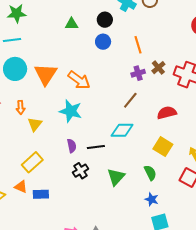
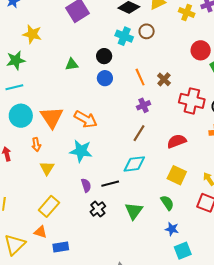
brown cross: (158, 68) -> (164, 79), moved
orange arrow: (20, 107) -> (36, 145), moved
blue rectangle: (41, 194) -> (61, 247), moved

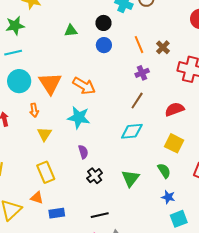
black line: (110, 184) -> (100, 215), moved
yellow rectangle: (49, 206) -> (46, 172), turned -65

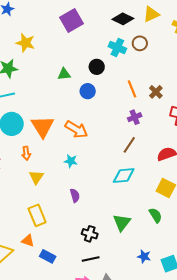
blue circle: (104, 45) -> (88, 91), moved
cyan star: (79, 117) -> (71, 161), size x0.6
black cross: (95, 176) -> (90, 234), moved, turned -35
blue star: (168, 197) -> (144, 256), moved
blue rectangle: (57, 213) -> (48, 256), turned 35

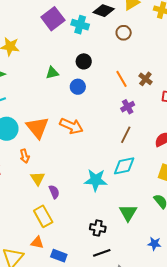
cyan cross: (117, 48) -> (80, 25), moved
cyan star: (71, 161) -> (96, 180), moved, size x1.6
purple semicircle: (75, 195) -> (54, 192), moved

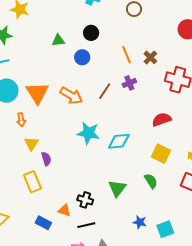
brown line: (126, 135) -> (105, 91), moved
cyan star: (96, 180) -> (88, 133), moved
orange triangle: (37, 243) -> (64, 210), moved

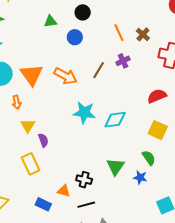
blue star: (140, 222) -> (140, 177), moved

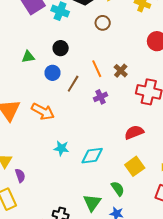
brown line: (99, 70) -> (73, 84), moved
cyan star: (84, 113) -> (61, 148), size x0.7
yellow square: (158, 130) -> (135, 166), turned 30
green semicircle: (149, 158) -> (118, 189), moved

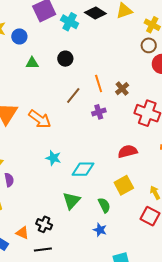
brown circle: (103, 23) -> (149, 45), moved
blue circle: (53, 73) -> (19, 36), moved
green triangle: (92, 203) -> (71, 201), moved

